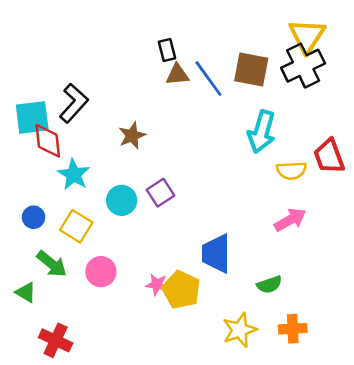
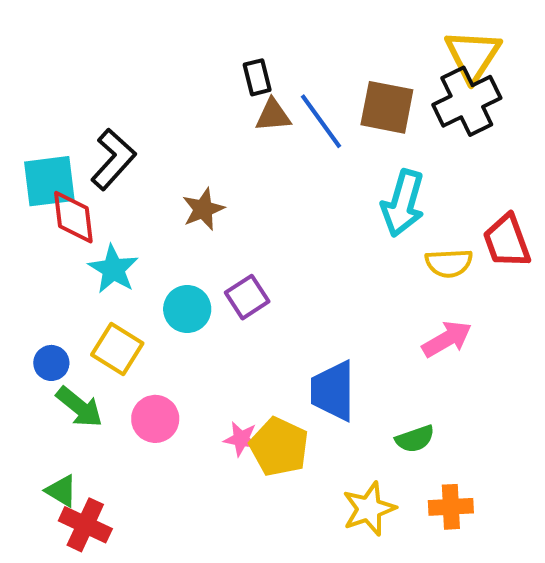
blue circle: (34, 217) -> (51, 363), moved
green triangle: (26, 292) -> (61, 491), moved

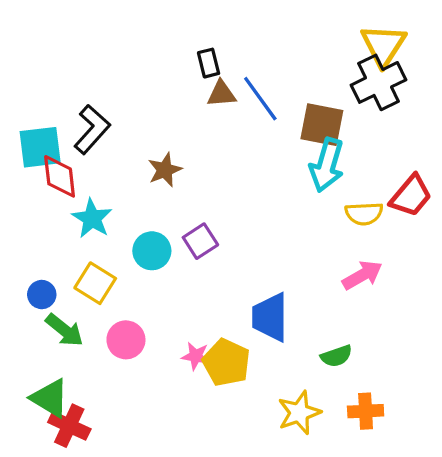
brown square: (387, 107) -> (322, 125), moved
red trapezoid: (507, 241) -> (411, 196), turned -120
green triangle: (61, 491) -> (50, 398), size x1.5

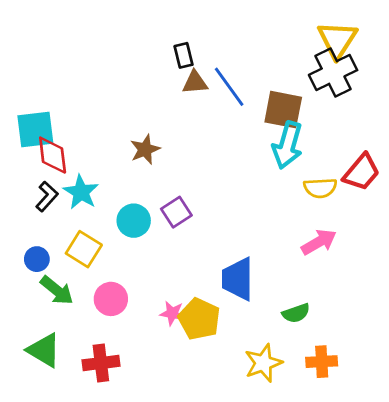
black L-shape: (92, 129) -> (47, 196), moved, size x0.7
red cross: (69, 426) -> (101, 363), moved, turned -32

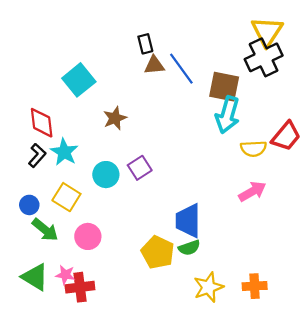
cyan square: (35, 129) -> (79, 80), moved, turned -32
pink star: (172, 313) -> (65, 275), moved
green semicircle: (296, 313) -> (189, 248), moved

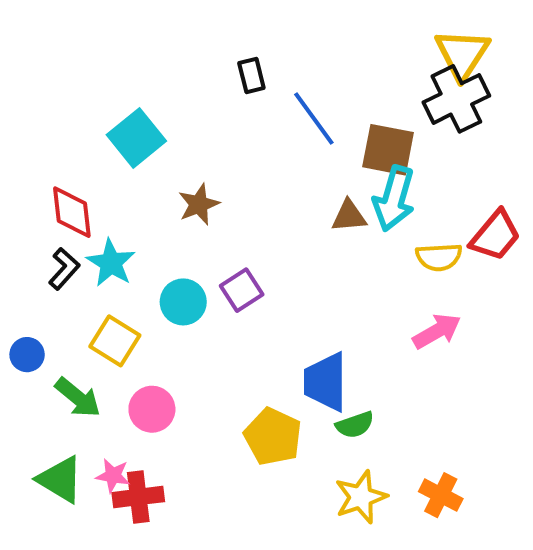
brown triangle: (154, 65) -> (349, 216), moved
blue circle: (29, 205) -> (27, 355), moved
green semicircle: (189, 248) -> (355, 425), moved
orange cross: (255, 286) -> (441, 495), turned 30

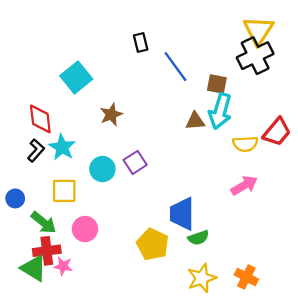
brown square: (388, 150) -> (217, 84), size x0.7
yellow square: (115, 341) -> (64, 191), turned -32
red cross: (138, 497) -> (47, 251), moved

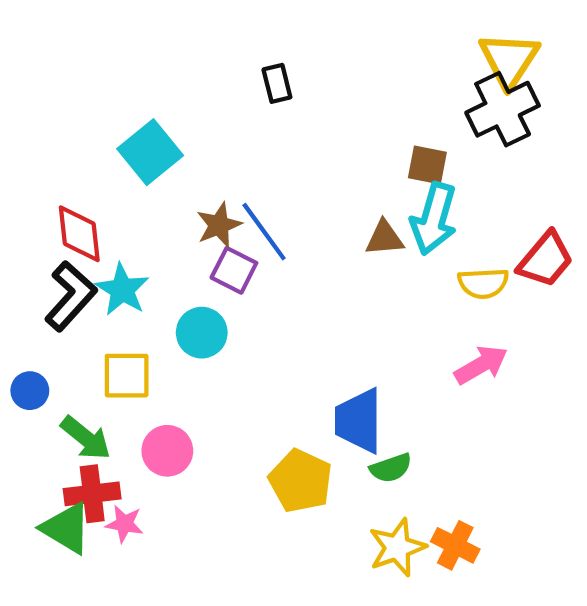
blue line: (175, 67) -> (264, 232), moved
black L-shape: (36, 150) -> (71, 296), size x1.5
purple square: (135, 162) -> (234, 270), moved, turned -30
orange cross: (246, 277) -> (455, 545), moved

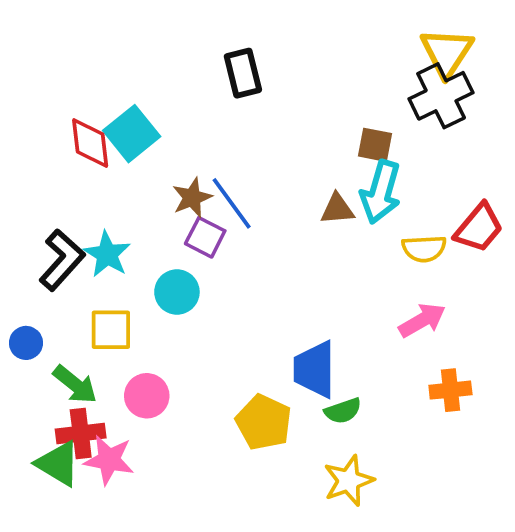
black rectangle: (277, 83) -> (243, 73), size x1.4
red diamond: (79, 234) -> (90, 143), moved
pink star: (124, 524) -> (109, 460), size x1.5
orange cross: (455, 545) -> (450, 390), moved, turned -33

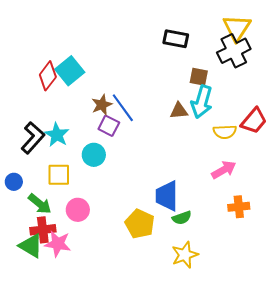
black rectangle: (243, 73) -> (176, 39), moved, turned -65
red diamond: (90, 143) -> (48, 76), turned 44

